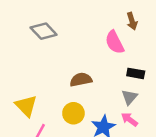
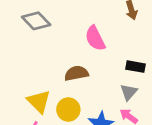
pink semicircle: (115, 42) -> (95, 38), moved
yellow triangle: (26, 106) -> (39, 101), moved

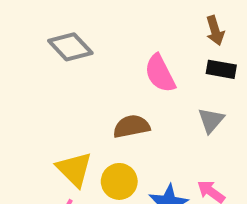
black rectangle: (135, 67) -> (221, 69), moved
gray triangle: (129, 92) -> (211, 120), moved

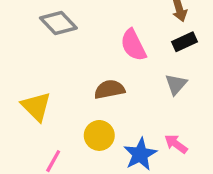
black rectangle: (221, 69) -> (184, 42), turned -35
yellow triangle: (74, 169) -> (36, 106), moved

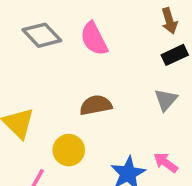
pink semicircle: (133, 45) -> (94, 39), moved
yellow circle: (99, 135) -> (69, 150), moved

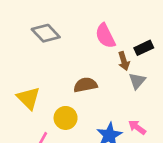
brown arrow: (169, 21) -> (124, 61), moved
pink semicircle: (94, 39) -> (105, 36), moved

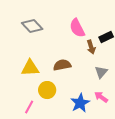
gray triangle: (137, 81) -> (101, 72), moved
yellow triangle: (28, 98) -> (30, 68), moved, turned -48

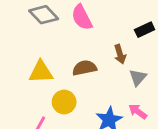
pink semicircle: (77, 28) -> (82, 17), moved
brown arrow: (91, 47) -> (120, 54), moved

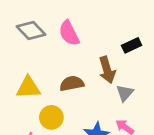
brown arrow: (120, 54) -> (107, 70), size x1.4

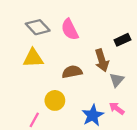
yellow triangle: (28, 88) -> (33, 58), moved

